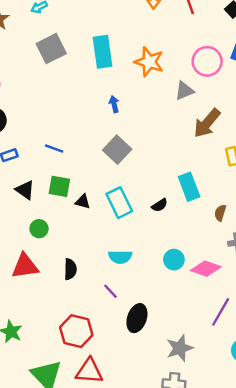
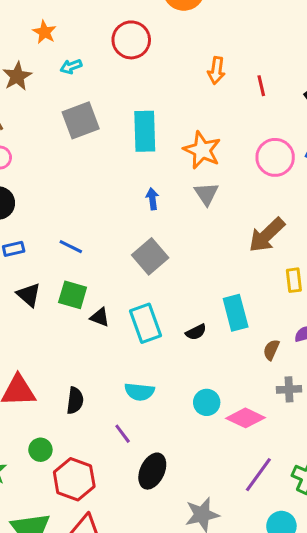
gray triangle: (184, 91) -> (206, 194), moved, turned -48
green circle: (39, 229) -> (40, 450), moved

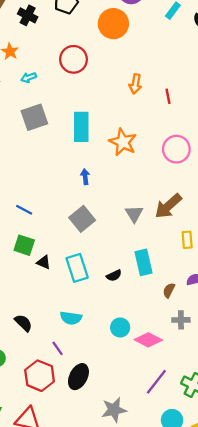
gray triangle: (206, 194) -> (134, 214), moved
black semicircle: (75, 401) -> (23, 323), turned -54
red hexagon: (74, 479) -> (40, 376), moved

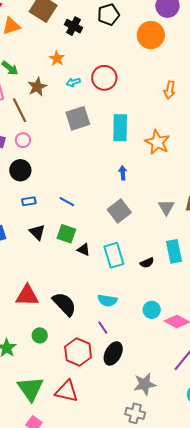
red circle: (73, 59) -> (104, 78), moved
black semicircle: (23, 323) -> (64, 304), size x1.5
purple line: (58, 348) -> (103, 328), moved

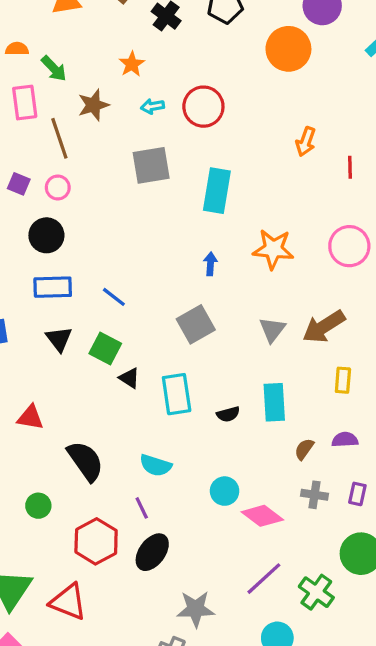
orange star: (157, 142) -> (273, 249), moved, turned -30
blue rectangle: (29, 201) -> (53, 287), size x1.6
red triangle: (27, 296) -> (30, 417), moved, size x0.7

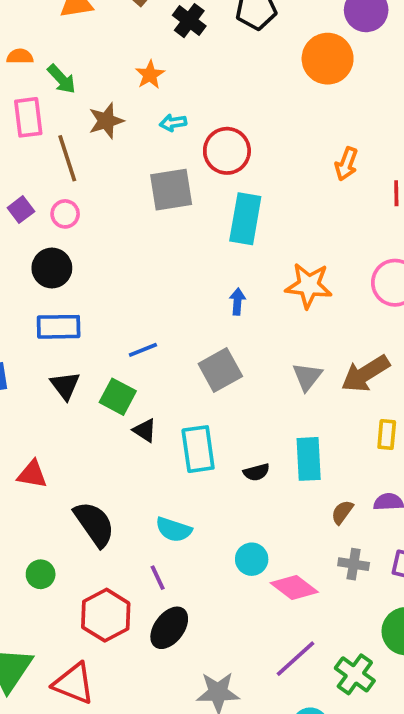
red circle: (203, 107) -> (227, 151), moved
purple square: (19, 184) -> (21, 210), turned 30
blue line: (114, 297) -> (143, 350), moved, turned -60

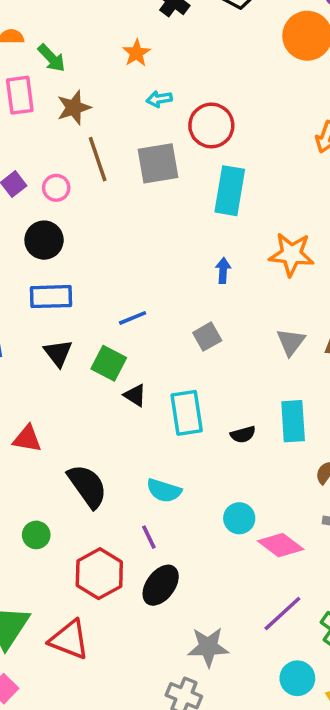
brown star: (106, 121) -> (74, 108), moved
brown line: (67, 158) -> (98, 159), moved
gray square: (220, 370) -> (207, 337), size x0.7

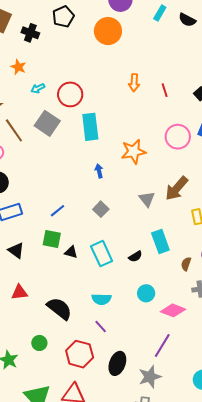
gray square: (158, 163) -> (47, 123), turned -30
black triangle: (58, 353) -> (16, 250), moved
cyan circle: (239, 518) -> (146, 293), moved
black ellipse: (161, 585) -> (117, 363), moved
purple line: (282, 614) -> (162, 345), moved

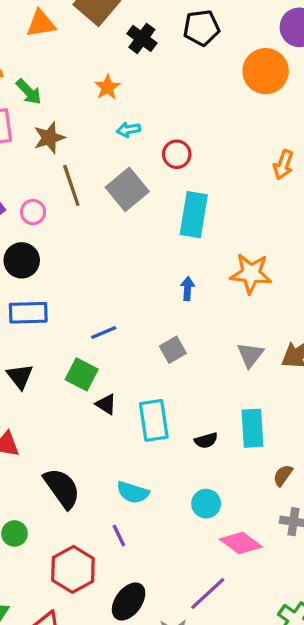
red circle: (70, 94) -> (177, 154), size x0.7

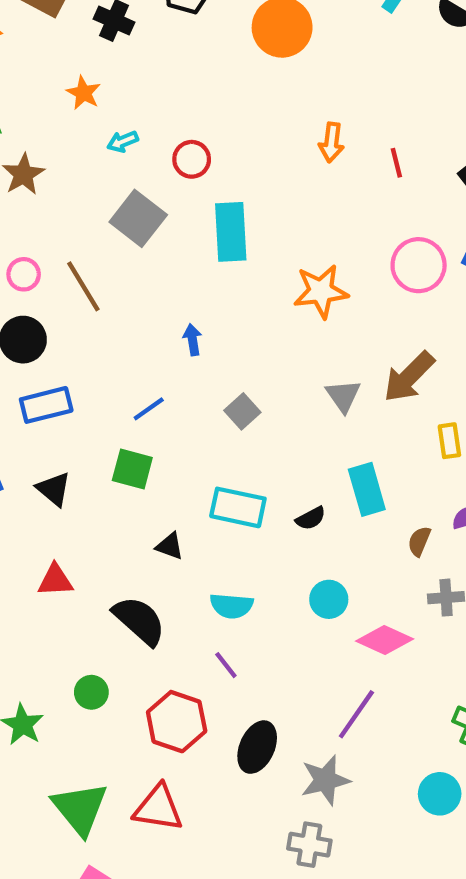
brown line: (71, 185) -> (83, 286), moved
blue arrow: (187, 289) -> (193, 340), moved
black triangle: (106, 404) -> (170, 546), moved
cyan rectangle: (154, 420) -> (238, 507), turned -57

